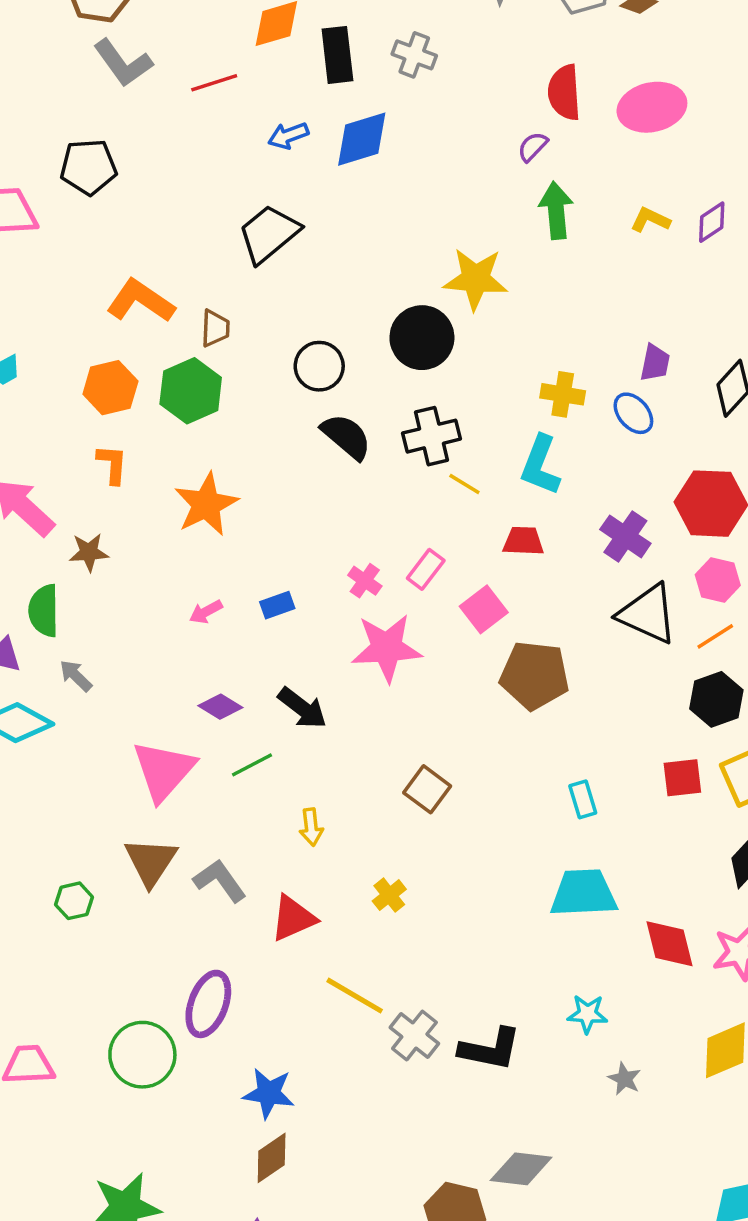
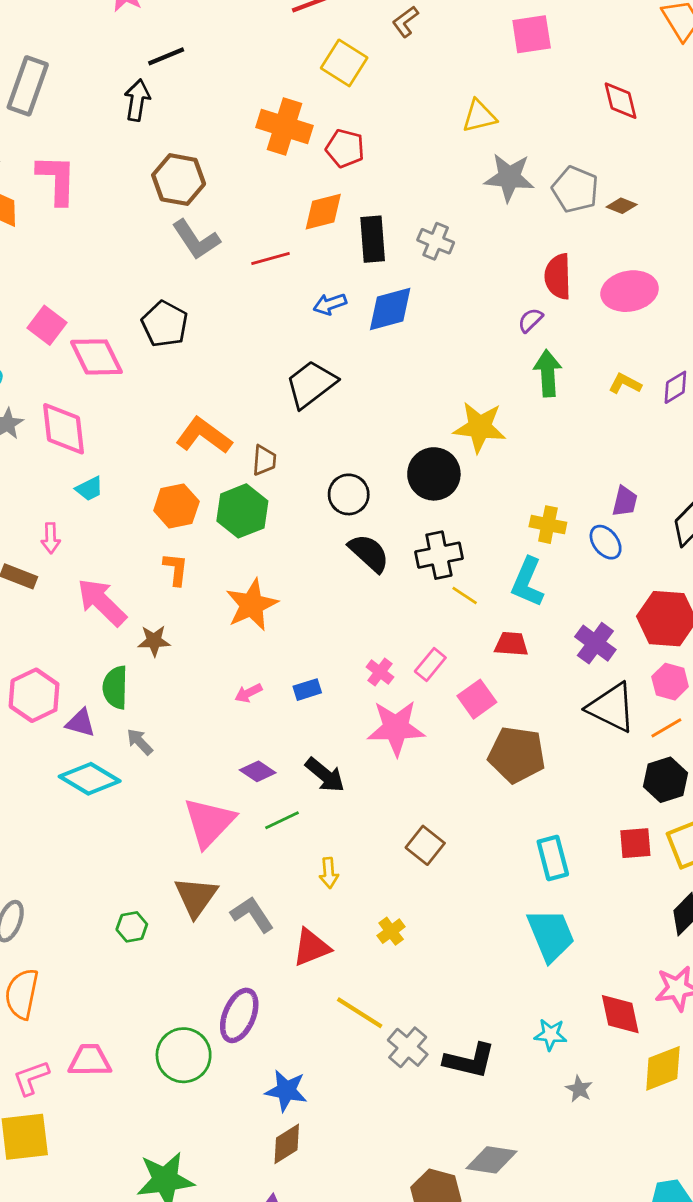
black pentagon: (88, 167) -> (165, 324), turned 30
cyan rectangle: (583, 799) -> (553, 858), size x1.4
cyan trapezoid: (584, 893) -> (551, 935), turned 68
red diamond: (669, 944) -> (620, 1014), moved

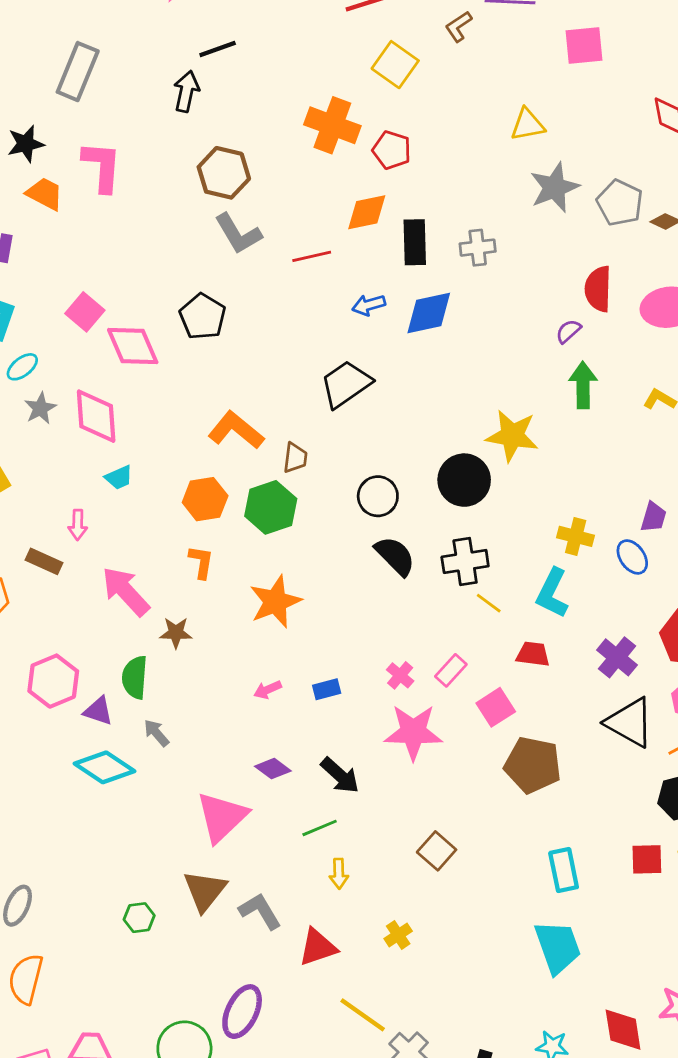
gray star: (509, 177) -> (554, 188), turned -30
gray cross: (436, 241) -> (478, 248), turned -32
green line: (282, 820) -> (320, 828), moved

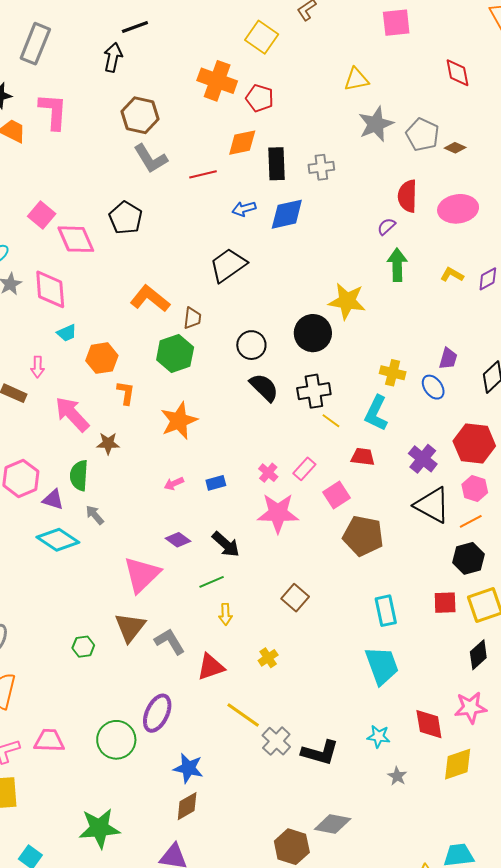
orange hexagon: (205, 499) -> (102, 358), moved

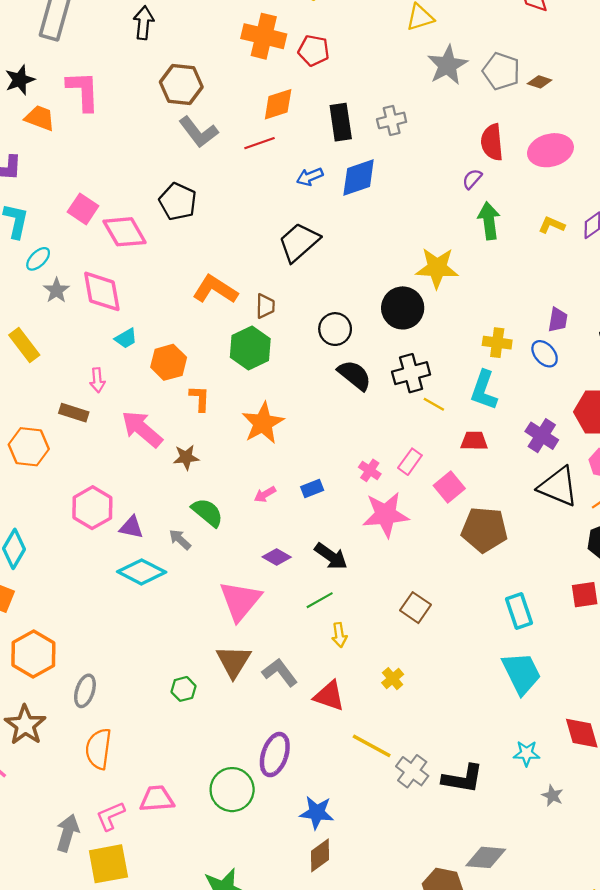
orange diamond: (242, 143) -> (278, 104), moved
green semicircle: (79, 475) -> (207, 512), moved, turned 132
red triangle: (211, 667) -> (329, 696), turned 44

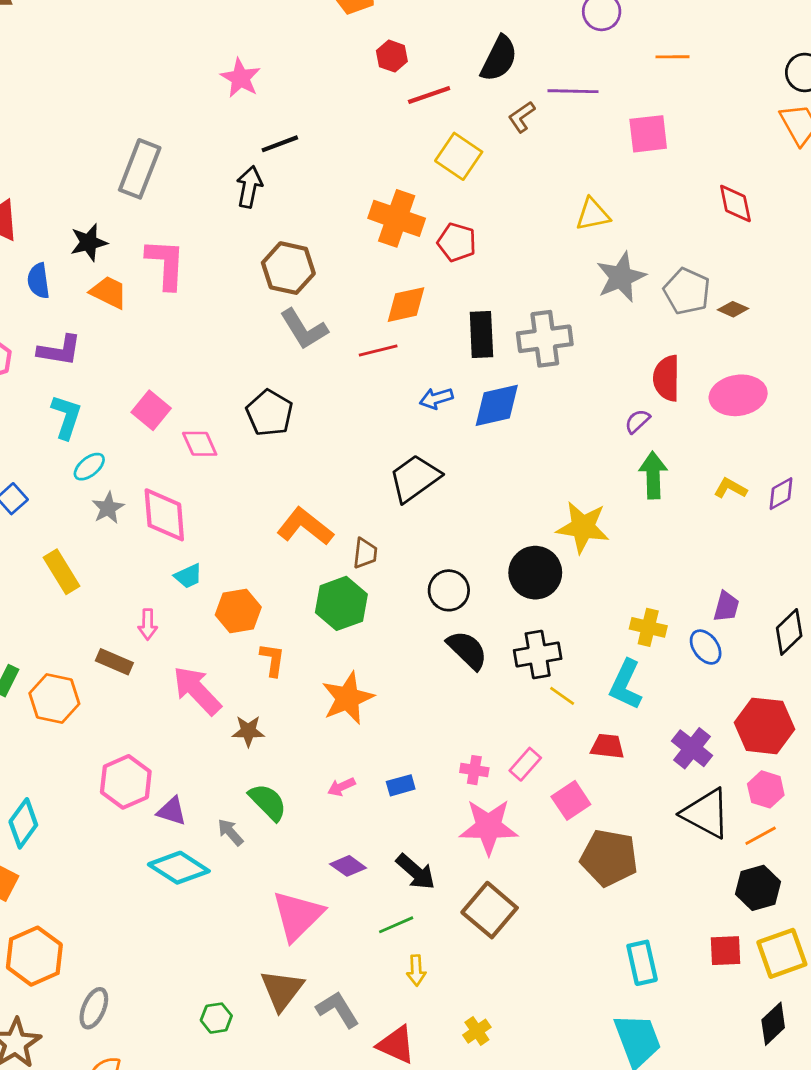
gray cross: (392, 120) -> (545, 339), size x1.5
pink diamond: (125, 232) -> (200, 444), size x0.7
pink cross: (370, 470) -> (474, 770), turned -30
brown square: (415, 608) -> (490, 910), moved, size x1.4

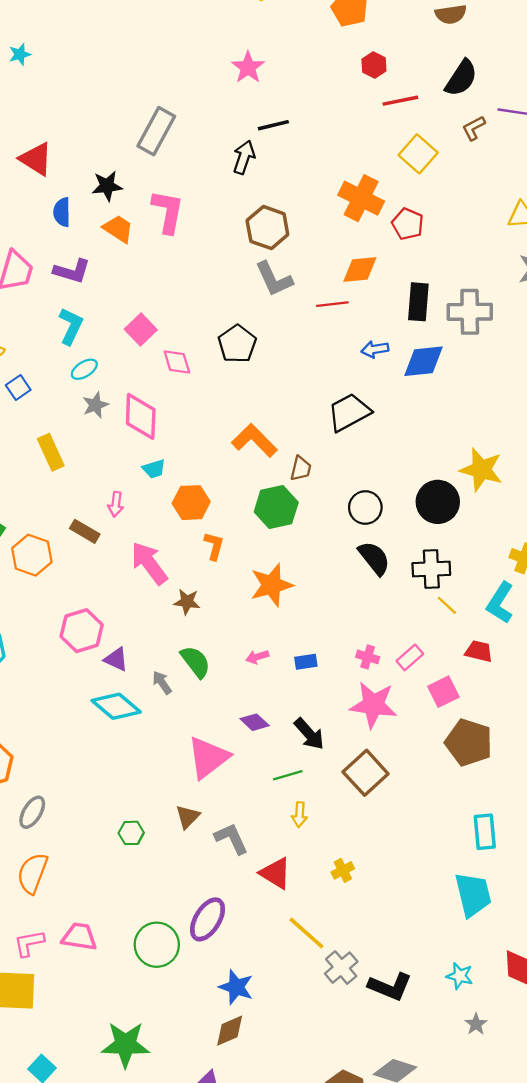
brown triangle: (282, 990) -> (188, 817), size x0.7

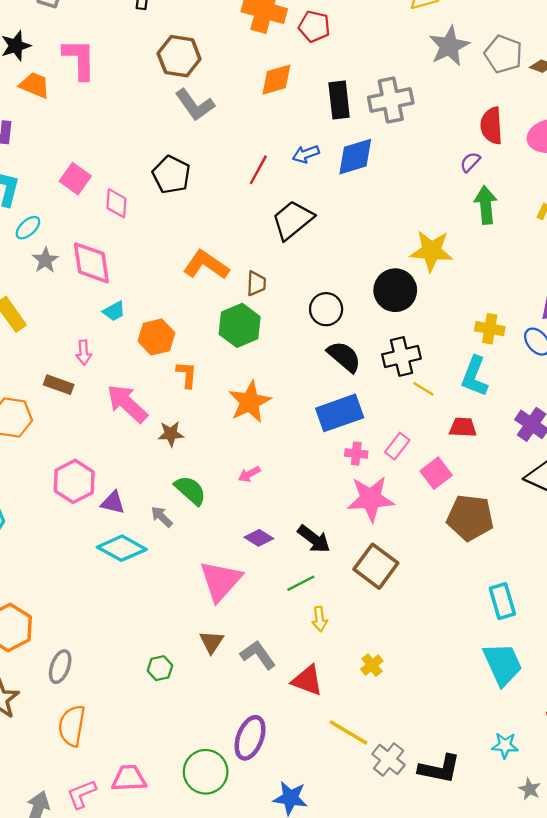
red line: (332, 304) -> (258, 170), moved, turned -44
pink diamond: (177, 362) -> (116, 203), turned 32
blue rectangle: (306, 662) -> (340, 413), moved, size x2.0

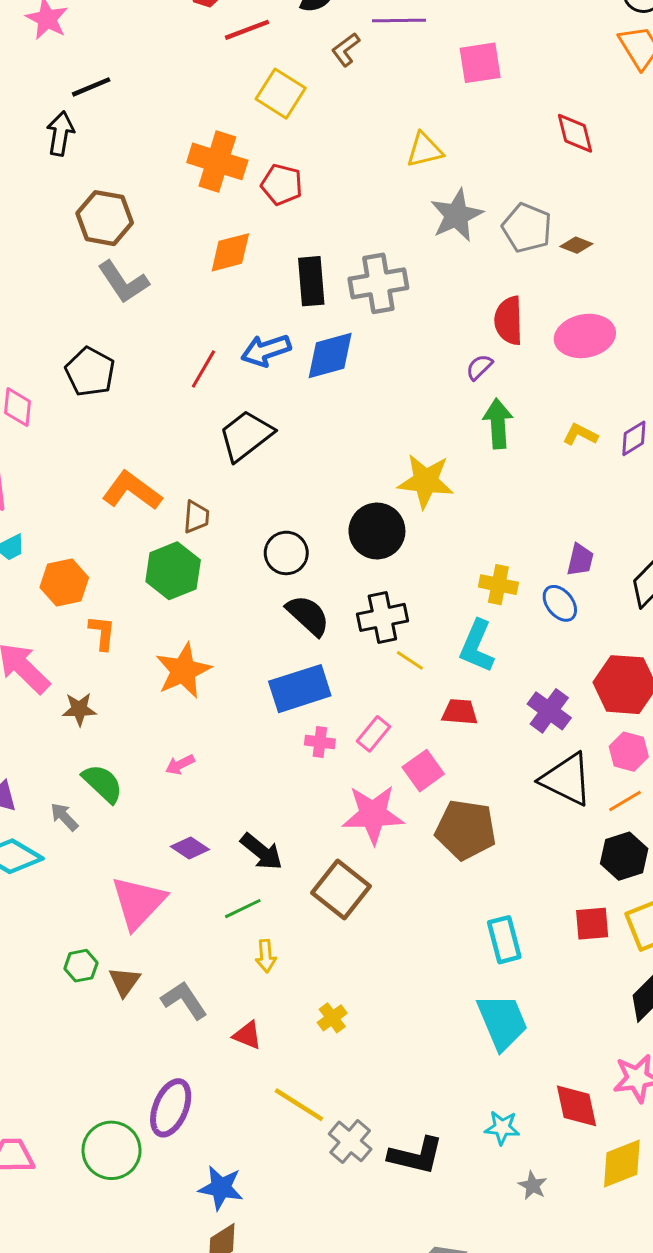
blue arrow: (306, 154) -> (266, 350), size x1.4
pink star: (371, 499) -> (373, 814), moved
green hexagon: (160, 668) -> (81, 966), moved
red triangle: (307, 680) -> (247, 1035), size x0.7

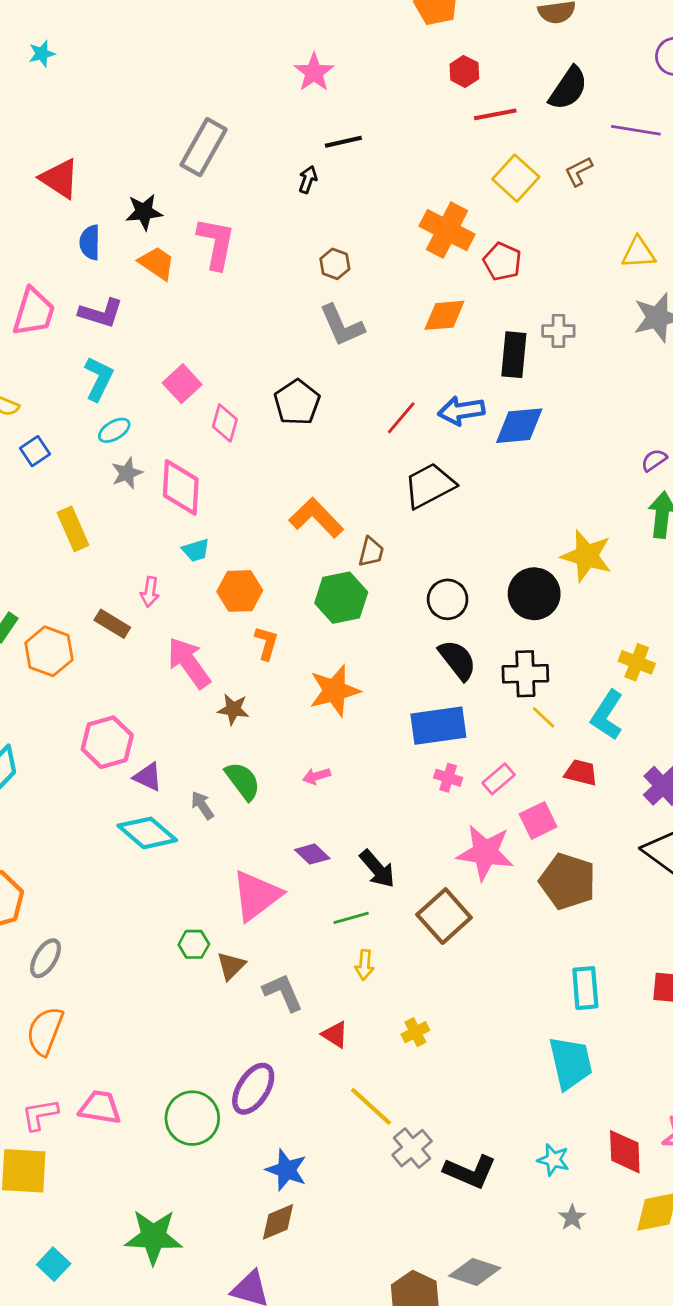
brown L-shape: (346, 50) -> (579, 171), moved
black arrow: (60, 134) -> (308, 179), size x0.7
brown hexagon: (105, 218) -> (335, 264), size x0.6
gray cross: (378, 283) -> (558, 331), moved, size x0.6

